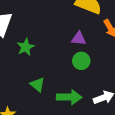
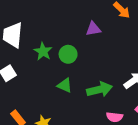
green circle: (81, 61) -> (68, 54), moved

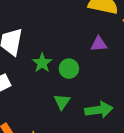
green triangle: (65, 85) -> (62, 102), turned 35

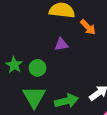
green triangle: (62, 102) -> (34, 97), size x1.6

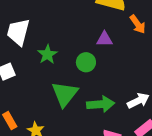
green circle: (38, 68) -> (86, 62), moved

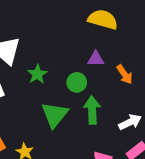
orange arrow: (138, 24) -> (125, 74), moved
green arrow: (101, 104) -> (92, 110), moved, turned -88

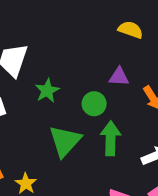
yellow semicircle: (103, 19) -> (131, 30), size x0.7

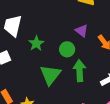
purple triangle: (119, 77) -> (82, 31), turned 40

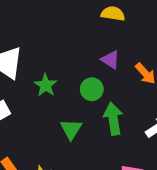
green triangle: (50, 75) -> (71, 129), size x0.7

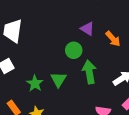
green star: (46, 85) -> (35, 83), moved

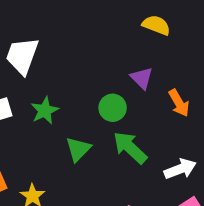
green arrow: (89, 72) -> (130, 148), turned -50
green star: (35, 83) -> (45, 111), moved

